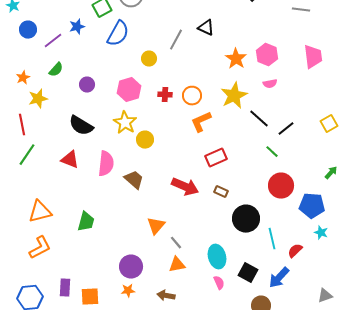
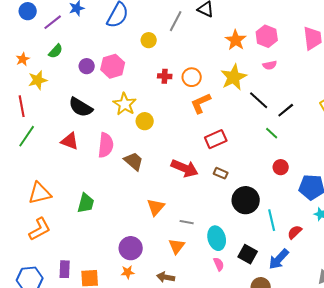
pink hexagon: (129, 90) -> (113, 66), moved
red circle: (281, 186) -> (281, 167), size x0.6
gray line: (176, 243) -> (187, 222), moved, turned -40
orange triangle: (177, 265) -> (177, 246), turned -42

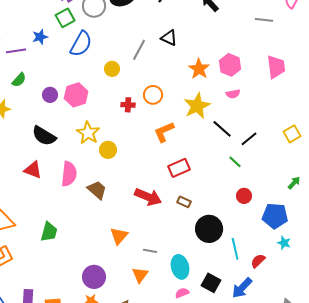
purple line: (53, 22) -> (16, 51), turned 30
orange circle: (192, 77) -> (153, 95), moved
pink semicircle: (219, 264) -> (182, 293), turned -88

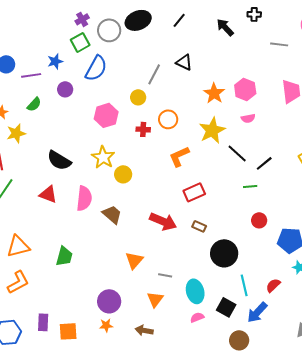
yellow circle: (112, 69) -> (138, 97), moved
purple circle: (50, 95) -> (65, 89), moved
pink hexagon: (76, 95) -> (106, 115), moved
green line: (235, 162) -> (250, 186), turned -48
cyan line: (235, 249) -> (244, 285), moved

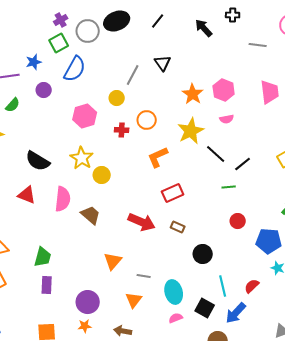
black triangle: (184, 62) -> (163, 63), turned 30
black circle: (224, 253) -> (203, 254), size x0.7
purple rectangle: (43, 322) -> (47, 285), moved

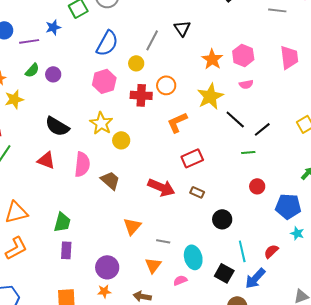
blue semicircle: (75, 69) -> (107, 43), moved
purple circle: (44, 90) -> (53, 74), moved
red cross: (122, 130) -> (141, 95), size x1.5
pink semicircle: (176, 318) -> (180, 280), moved

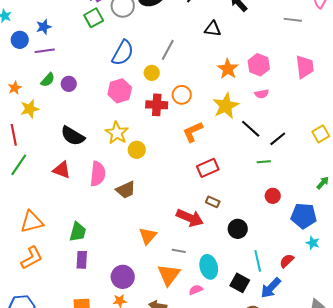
blue star: (53, 27) -> (44, 27), moved
black triangle: (182, 28) -> (213, 29), moved, turned -48
brown trapezoid: (110, 180) -> (126, 190), turned 115
red arrow: (161, 187) -> (190, 218), moved
orange triangle: (153, 265) -> (169, 275), size x1.4

